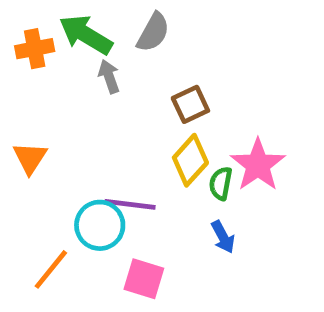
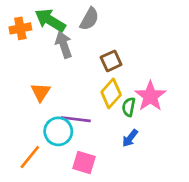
gray arrow: (109, 76) -> (64, 45), size x1.4
orange triangle: (30, 158) -> (41, 92), moved
blue arrow: (223, 237) -> (130, 138), turned 66

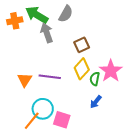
orange triangle: (41, 92) -> (25, 80), moved
purple line: (76, 119) -> (50, 77), moved
cyan circle: (58, 131) -> (43, 109), moved
orange line: (30, 157) -> (32, 121), moved

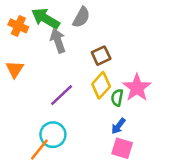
orange cross: (15, 21) -> (18, 26), turned 35
purple line: (50, 77) -> (62, 95), turned -50
orange triangle: (25, 80) -> (15, 69), moved
pink square: (62, 120) -> (122, 148), moved

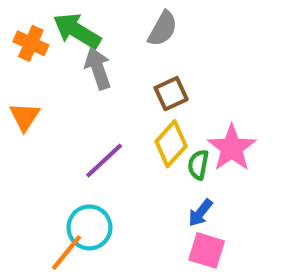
gray semicircle: (81, 17) -> (163, 29), moved

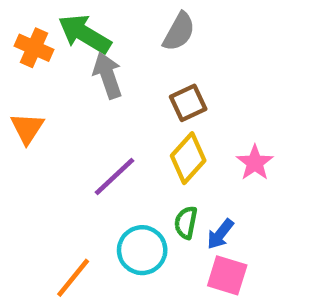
pink star: (232, 148) -> (255, 163), size x0.7
green semicircle: (198, 165) -> (186, 223), moved
cyan circle: (89, 227) -> (142, 250), moved

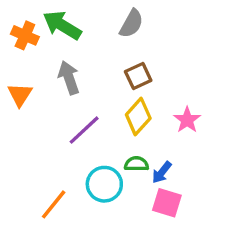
gray arrow: (108, 75) -> (69, 78), moved
green semicircle: (186, 223) -> (136, 164), turned 80

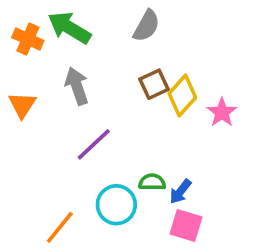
yellow diamond: (138, 117) -> (182, 95), moved
pink star: (187, 120) -> (222, 112), moved

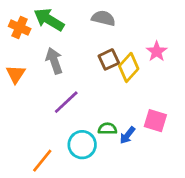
gray semicircle: (146, 26) -> (103, 18), turned -105
pink star: (222, 112) -> (157, 51), moved
pink square: (186, 225) -> (155, 121), moved

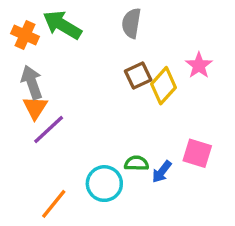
gray semicircle: (103, 18) -> (131, 23), turned -95
gray arrow: (54, 61) -> (32, 82), moved
orange triangle: (16, 74) -> (35, 108), moved
purple line: (66, 102) -> (49, 130), moved

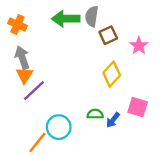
green arrow: (62, 25) -> (66, 19), moved, turned -32
brown square: (138, 76) -> (108, 35), moved
yellow diamond: (163, 86) -> (112, 74), moved
cyan circle: (104, 184) -> (59, 127), moved

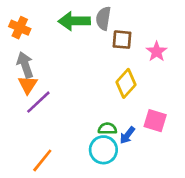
brown square: (108, 35) -> (122, 40), turned 30
cyan circle: (59, 127) -> (103, 150), moved

